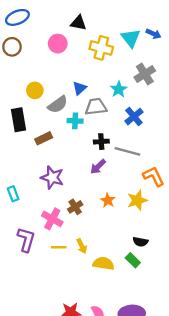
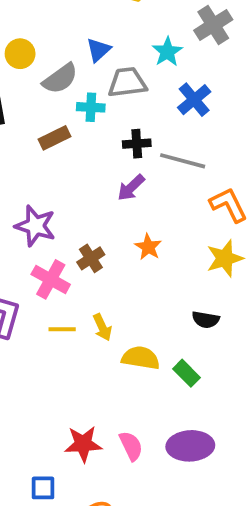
brown rectangle: (44, 138) -> (54, 138), moved
purple star: (52, 177) -> (35, 226), moved
yellow star: (137, 200) -> (225, 258), moved
green rectangle: (133, 260) -> (186, 373), moved

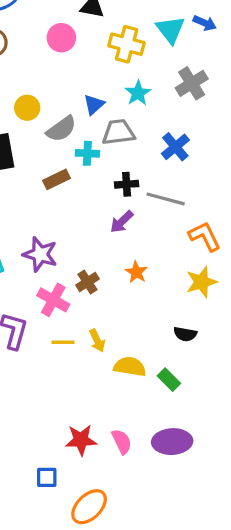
cyan star: (167, 52) -> (138, 93), moved

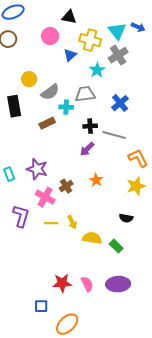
gray cross: (192, 83) -> (118, 55), moved
blue triangle: (94, 104) -> (70, 55), moved

